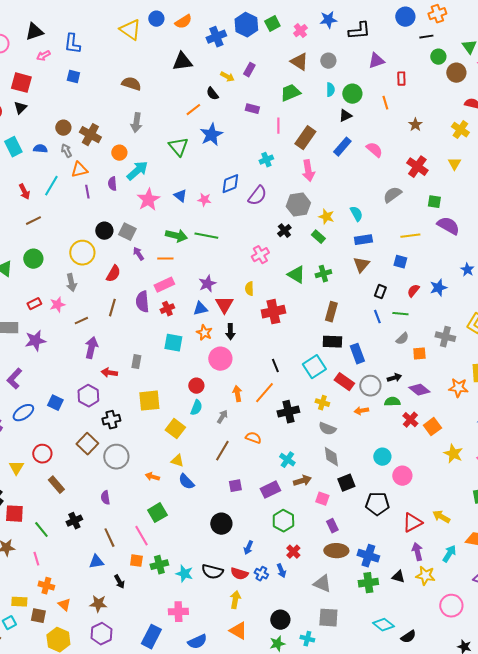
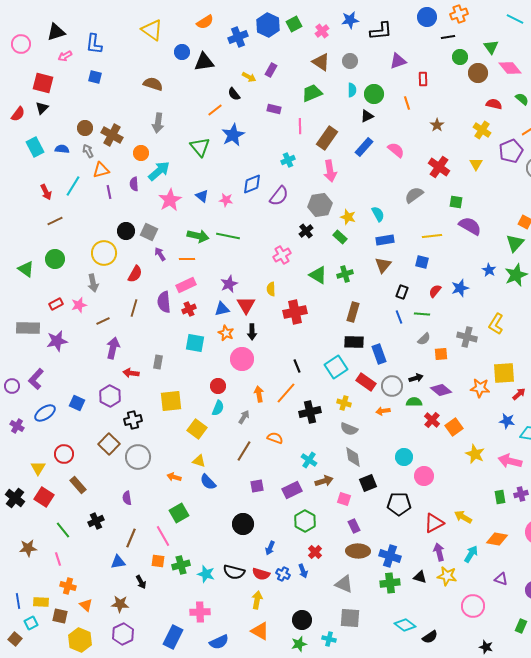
blue circle: (156, 19) -> (182, 52), moved
red square: (14, 514) -> (44, 497), moved, turned 30
brown line: (109, 538) -> (131, 538), turned 48

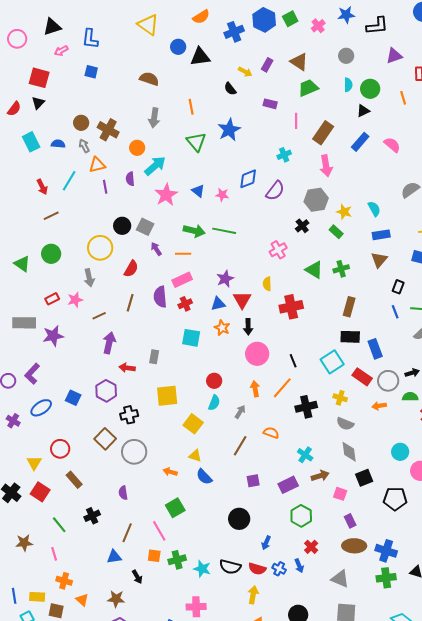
brown triangle: (321, 62) -> (299, 62), moved
orange line: (215, 110) -> (191, 107), moved, turned -63
pink circle: (242, 359) -> (257, 354), moved

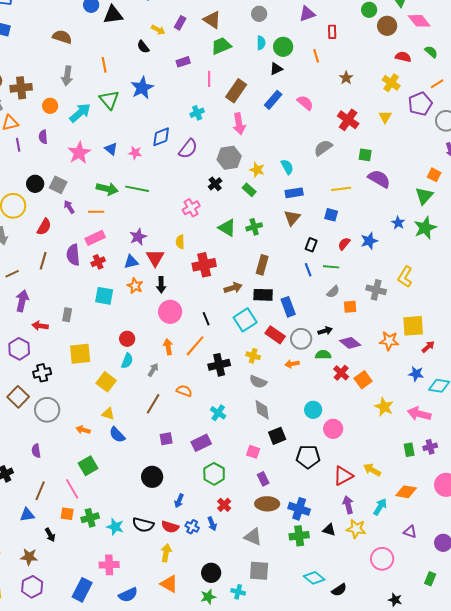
purple rectangle: (270, 104) -> (183, 62), turned -32
brown cross: (108, 130) -> (21, 88), turned -35
cyan arrow: (155, 166) -> (80, 113), moved
brown arrow: (320, 476) -> (233, 288), moved

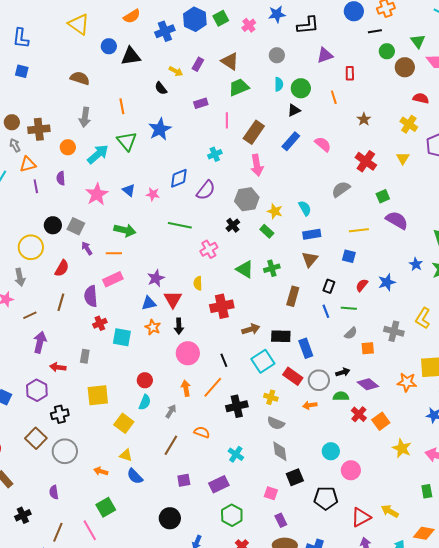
green square: (365, 155) -> (383, 196), turned -32
green line: (137, 189) -> (180, 225), moved
red cross: (98, 262) -> (100, 323), moved
brown rectangle: (262, 265) -> (293, 296), moved

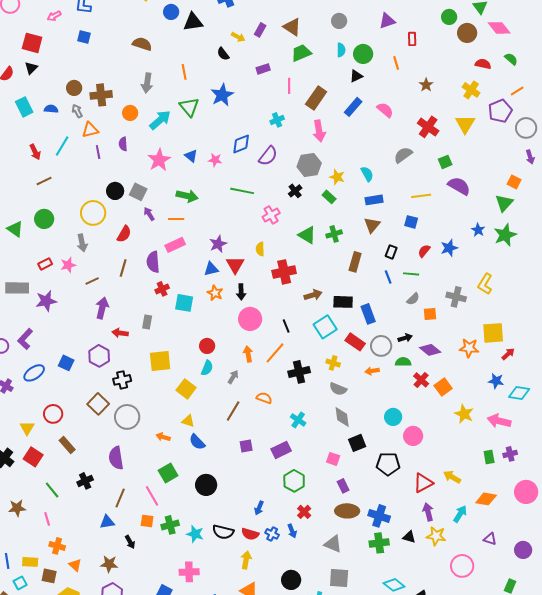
yellow triangle: (403, 158) -> (465, 124), size x1.5
purple semicircle: (54, 492) -> (116, 458), size x1.6
black circle: (170, 518) -> (206, 485), moved

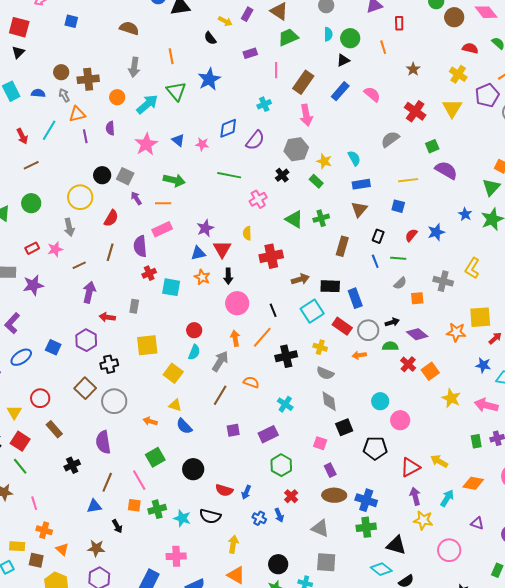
gray arrow: (233, 377) -> (220, 361), size x1.5
green line: (52, 490) -> (20, 466), moved
red semicircle: (250, 534) -> (224, 490), moved
black triangle: (409, 537) -> (396, 545), moved, size x1.5

